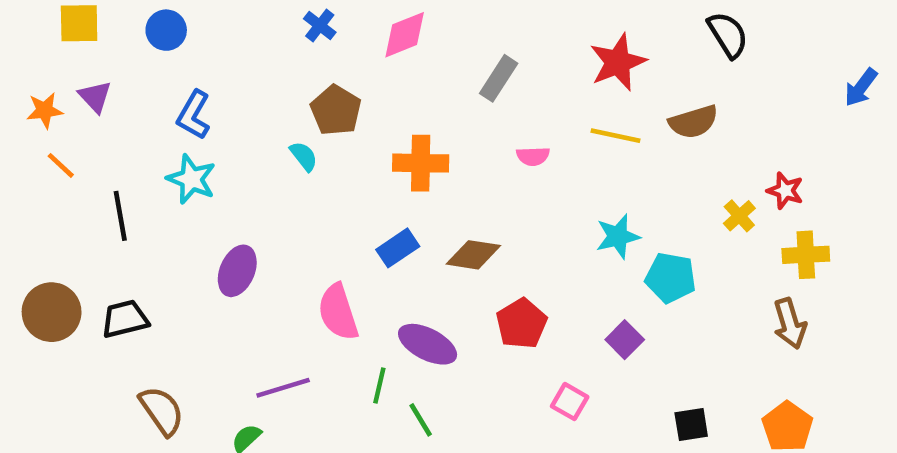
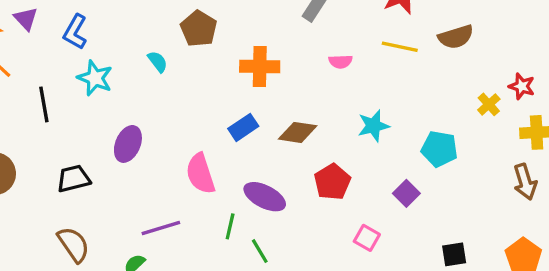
blue L-shape: (194, 115) -> (75, 32), moved
cyan semicircle: (304, 156) -> (158, 62), moved
cyan star: (618, 236) -> (373, 126), moved
black trapezoid: (125, 319) -> (74, 179), moved

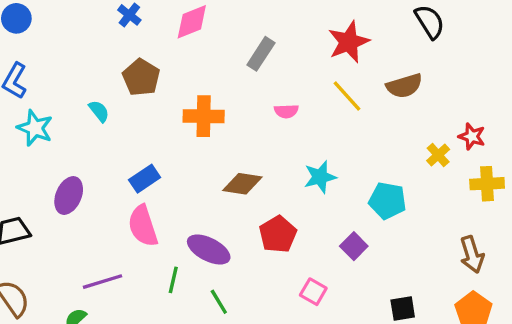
yellow line: (400, 47) -> (347, 96), turned 36
blue rectangle: (243, 127) -> (145, 179), moved
brown arrow: (525, 182) -> (472, 255), moved
green line: (260, 251) -> (219, 302), moved

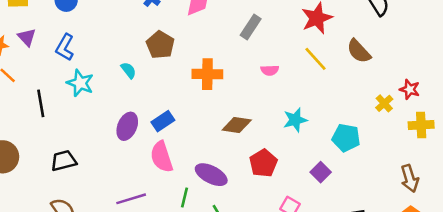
brown semicircle: (404, 86) -> (359, 51), turned 64
purple ellipse: (69, 196) -> (127, 126), moved

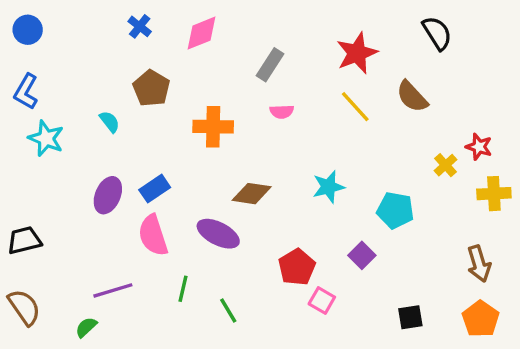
pink semicircle: (270, 70) -> (282, 112), moved
red pentagon: (263, 163) -> (297, 267), moved
purple ellipse: (211, 175) -> (218, 234), moved

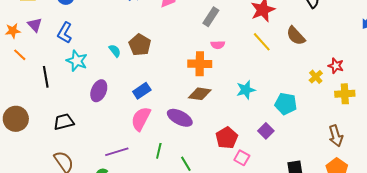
brown pentagon: (151, 88) -> (140, 45), moved
orange cross: (213, 127) -> (200, 64), moved
purple ellipse: (108, 195) -> (99, 91), moved
pink semicircle: (153, 235) -> (141, 119), turned 45

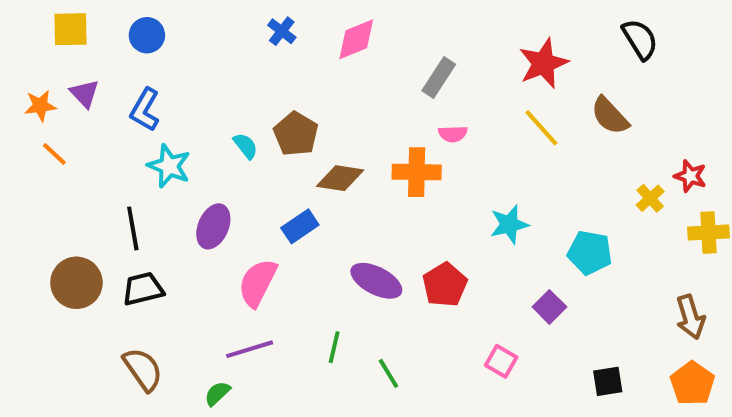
black line: (46, 77) -> (133, 228), moved
brown diamond: (200, 94) -> (340, 178), moved
brown circle: (16, 119) -> (76, 283), moved
pink semicircle: (141, 119) -> (258, 283), moved
red pentagon: (227, 138) -> (445, 285), moved

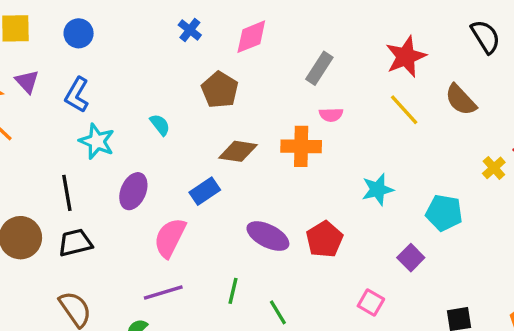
brown pentagon: (296, 134) -> (220, 90), moved

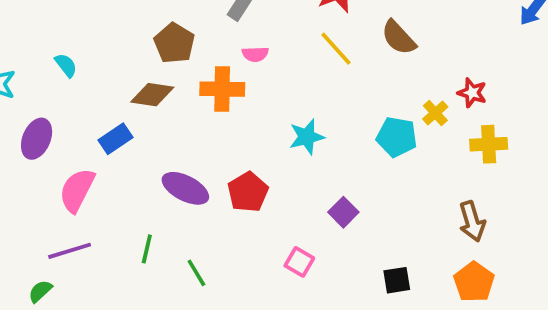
brown pentagon: (220, 90) -> (174, 43), moved
cyan pentagon: (444, 213) -> (397, 137), moved

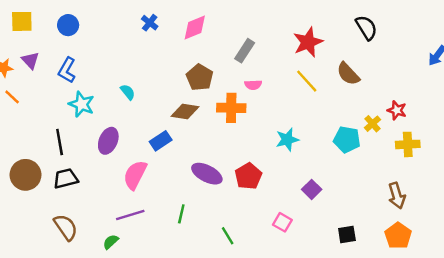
green line: (196, 273) -> (228, 236), moved

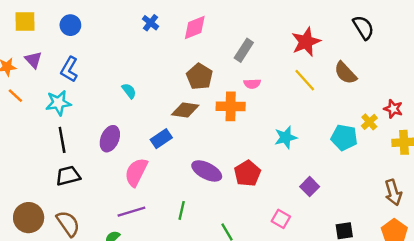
cyan star: (81, 104) -> (58, 103), moved, turned -30
brown circle: (25, 175) -> (29, 218), moved

